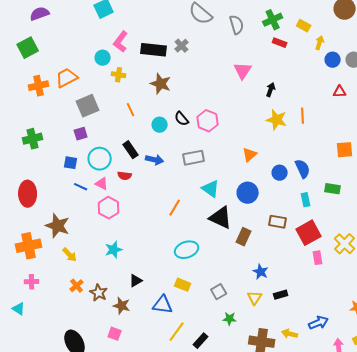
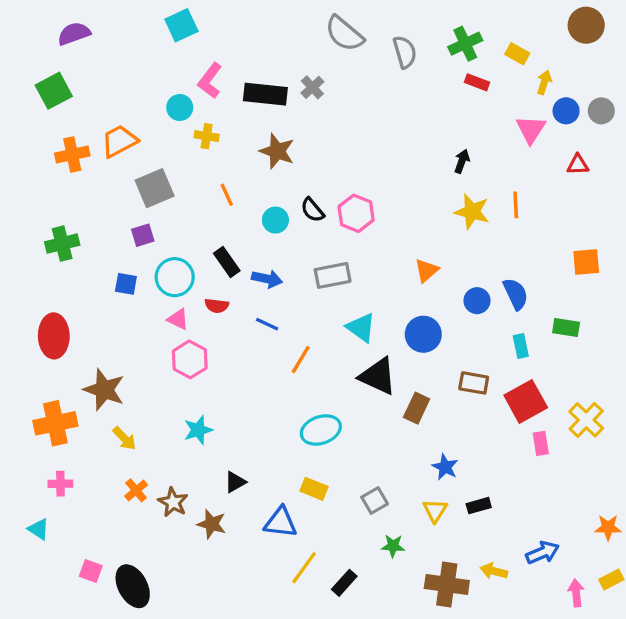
pink triangle: (243, 71) -> (531, 129), moved
blue line: (81, 187) -> (267, 324), moved
pink square: (115, 334) -> (91, 571), moved

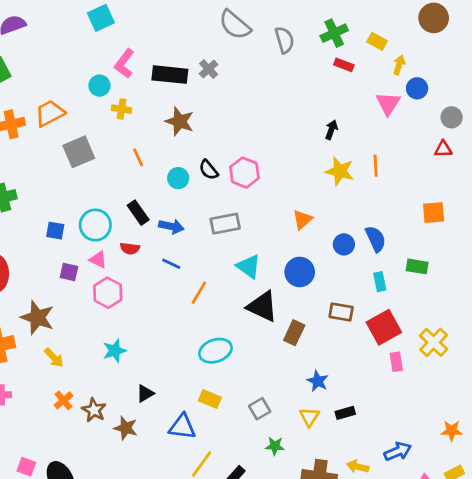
gray circle: (601, 111) -> (452, 117), moved
red triangle: (578, 165) -> (443, 149), moved
purple square: (143, 235) -> (69, 272), moved, turned 30

